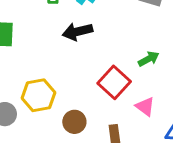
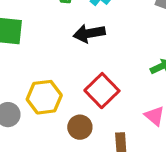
red square: (114, 82) -> (102, 91), moved

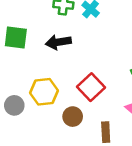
black arrow: (89, 33) -> (58, 42), moved

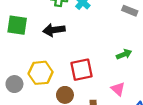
red square: (91, 87) -> (81, 70), turned 30

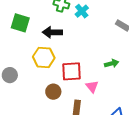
yellow hexagon: (41, 73) -> (44, 57), moved
pink triangle: (118, 89) -> (92, 87), moved

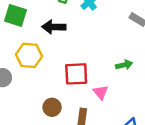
yellow hexagon: (44, 57) -> (29, 55), moved
brown circle: (53, 92) -> (52, 107), moved

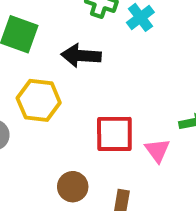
pink triangle: (101, 92) -> (157, 150), moved

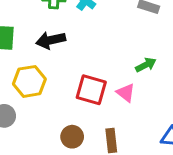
red square: (114, 134) -> (91, 90), turned 32

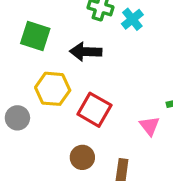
red square: (91, 90) -> (94, 110), moved

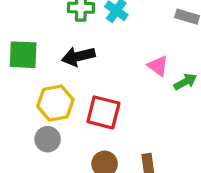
gray circle: (17, 118) -> (48, 139), moved
pink triangle: (150, 126) -> (158, 66), moved

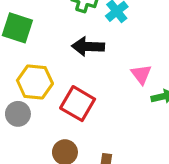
black arrow: (78, 56) -> (88, 47), moved

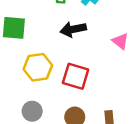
gray circle: (18, 114) -> (32, 111), moved

